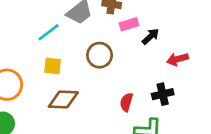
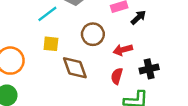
red arrow: (177, 59) -> (123, 50), moved
brown diamond: (63, 99) -> (75, 68), moved, turned 68

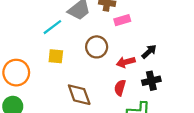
black arrow: (138, 17) -> (149, 52), moved
brown diamond: (75, 68) -> (79, 95), moved

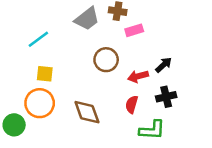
cyan line: (52, 27) -> (38, 39), moved
yellow square: (56, 56) -> (45, 74), moved
orange circle: (16, 73) -> (40, 103), moved

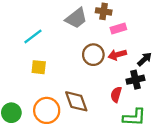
red arrow: (138, 76) -> (117, 55), moved
black cross: (166, 97) -> (135, 80), moved
orange circle: (40, 103) -> (47, 110), moved

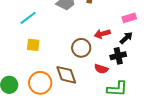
pink rectangle: (118, 28) -> (129, 18), moved
brown circle: (93, 55) -> (81, 48), moved
red semicircle: (116, 94) -> (101, 69), turned -88

